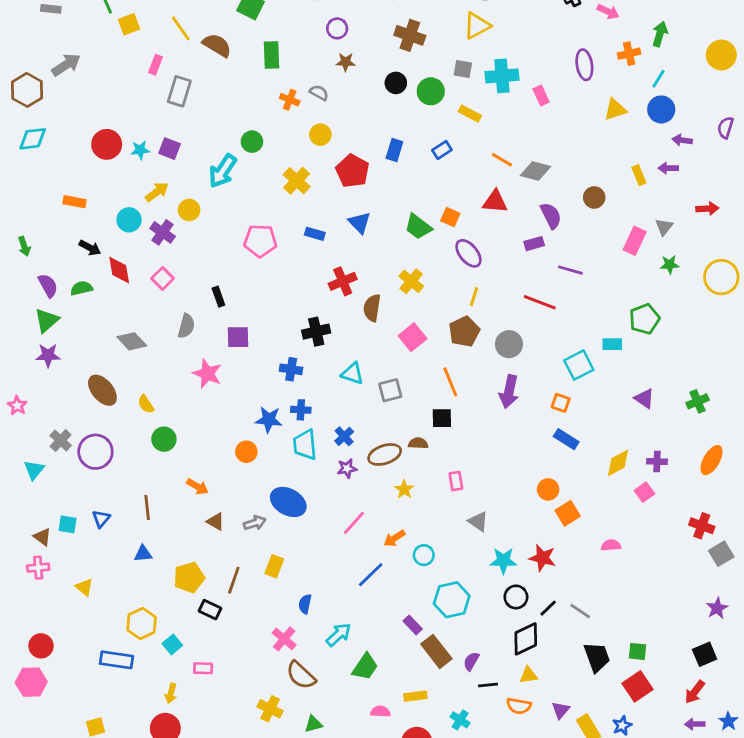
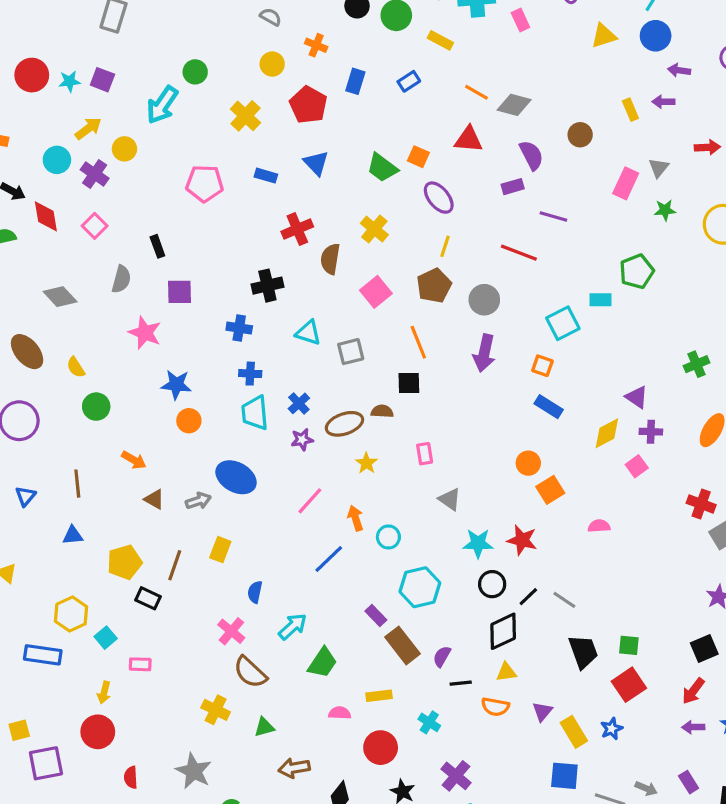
orange cross: (290, 100) -> (316, 45), moved
purple triangle: (644, 399) -> (637, 397), moved
blue star: (269, 420) -> (176, 385), moved
orange arrow: (394, 538) -> (355, 518), turned 105

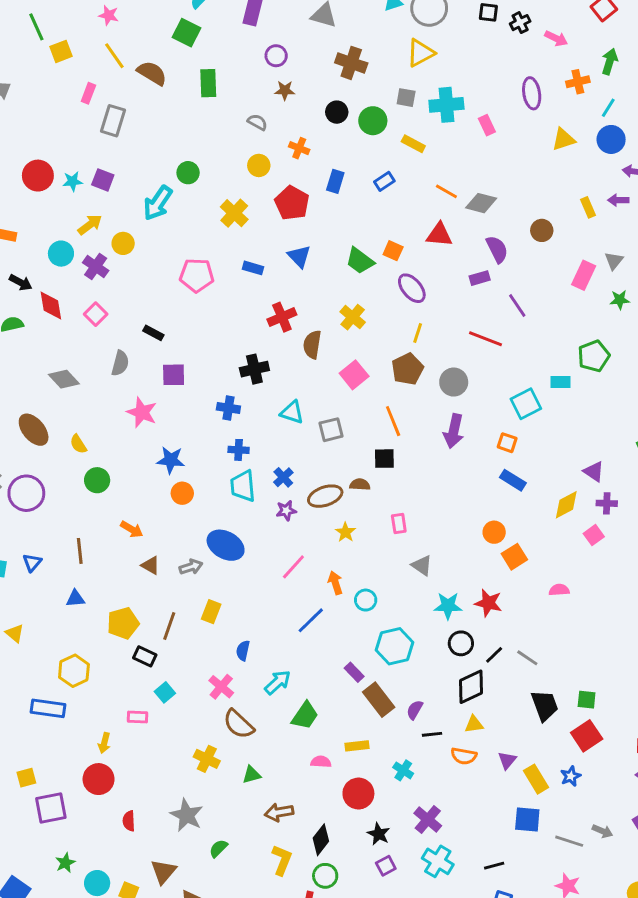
purple line: (553, 216) -> (517, 306), turned 40
black rectangle: (157, 246) -> (153, 333), turned -42
cyan square: (106, 638) -> (165, 692), moved

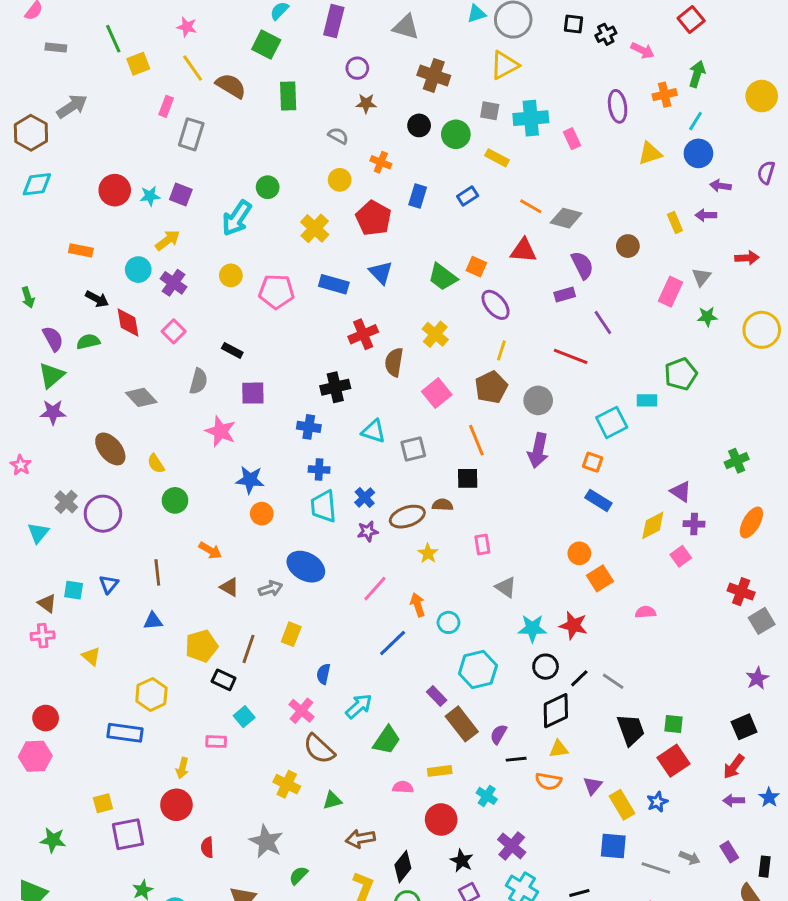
yellow circle: (123, 243) -> (231, 275), moved
blue rectangle: (253, 268) -> (334, 284), size x1.4

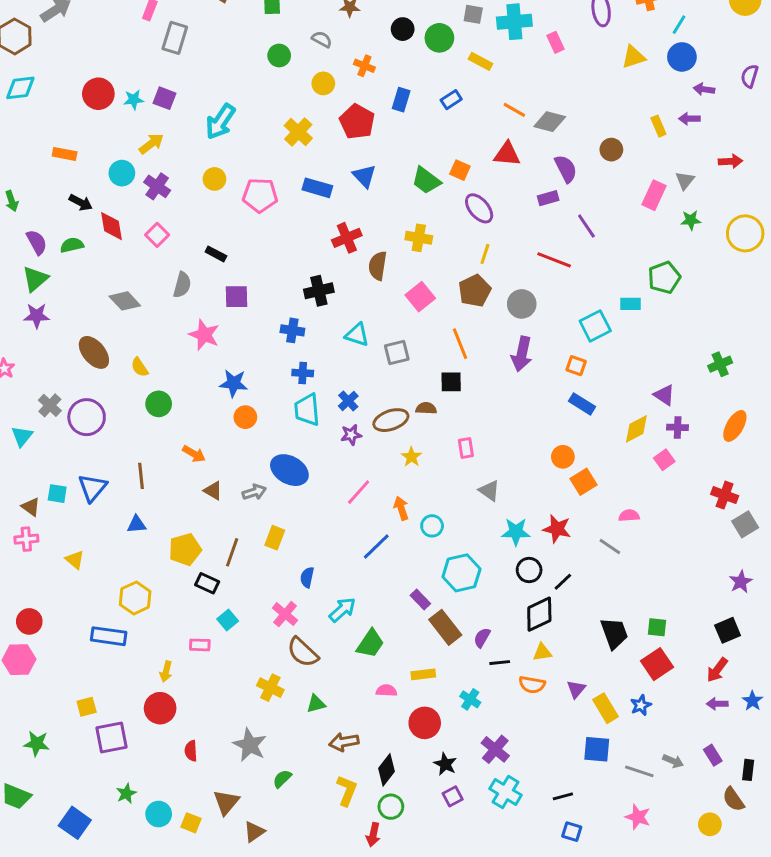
green circle: (268, 187) -> (279, 56), moved
yellow cross: (435, 334) -> (419, 238), turned -30
blue triangle: (109, 584) -> (92, 488), size x1.5
gray line: (613, 681) -> (610, 546), moved

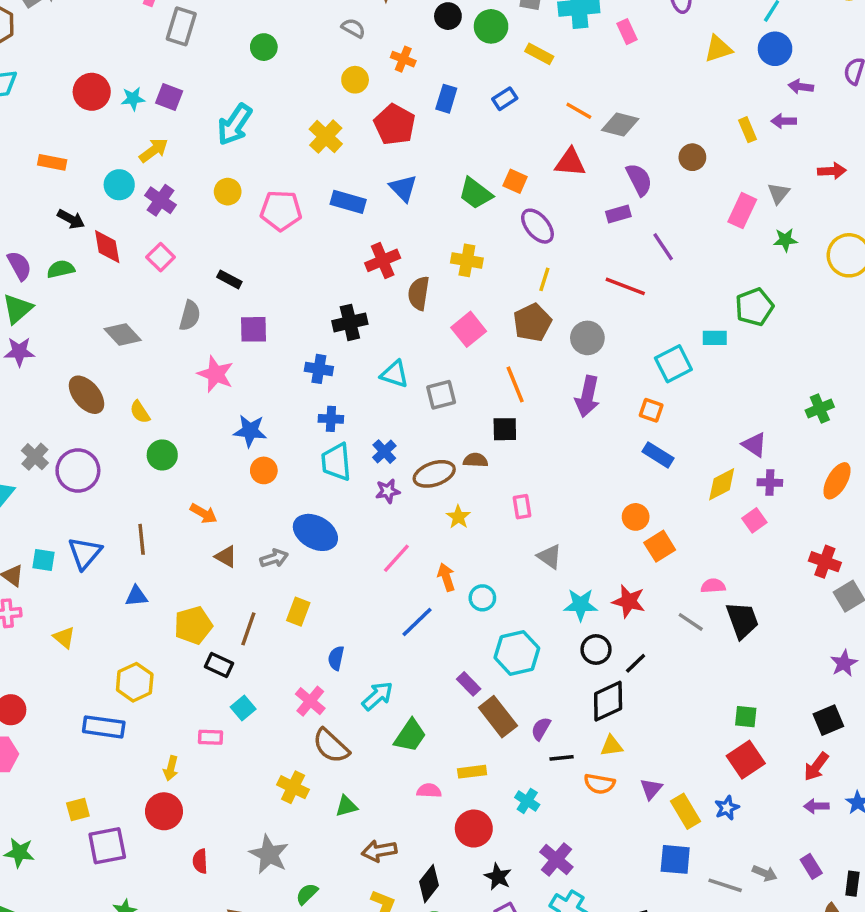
green circle: (279, 56) -> (264, 47), moved
black trapezoid: (614, 633) -> (742, 620), moved

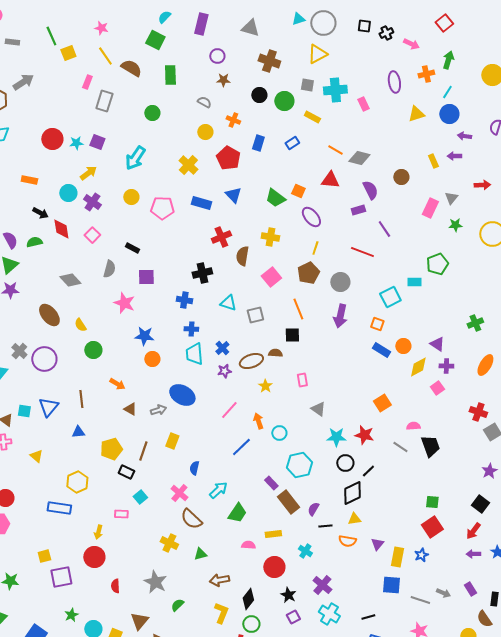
orange circle: (636, 517) -> (403, 346), moved
black square: (828, 720) -> (480, 504), turned -30
yellow rectangle: (686, 811) -> (397, 557), turned 42

